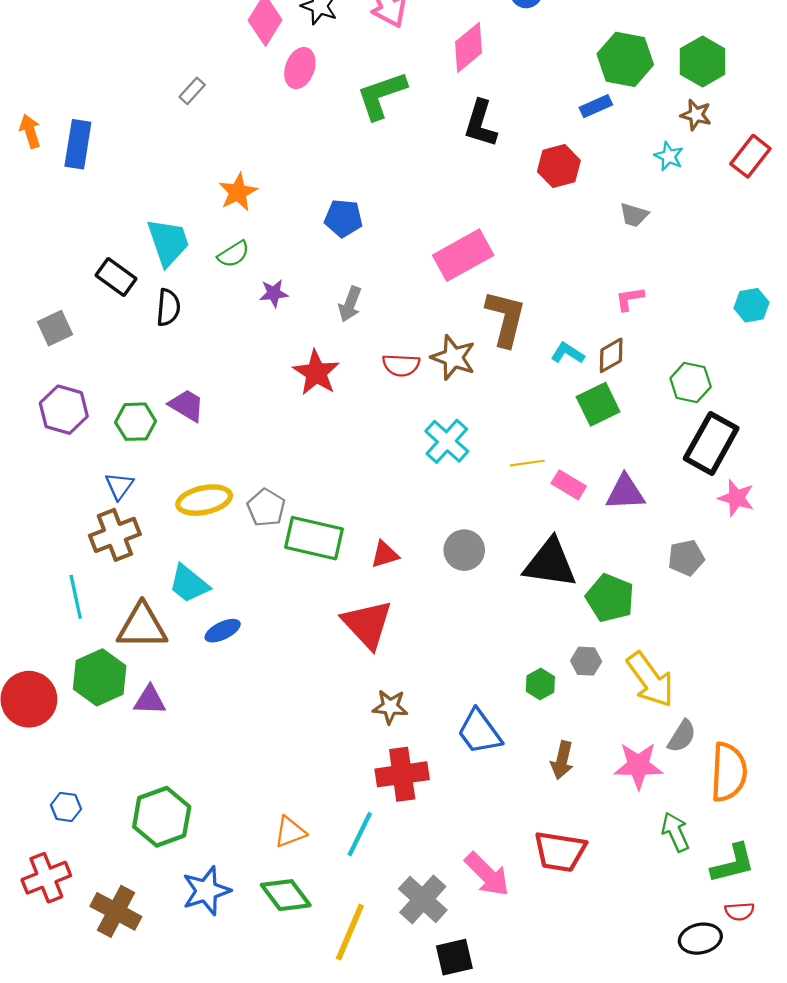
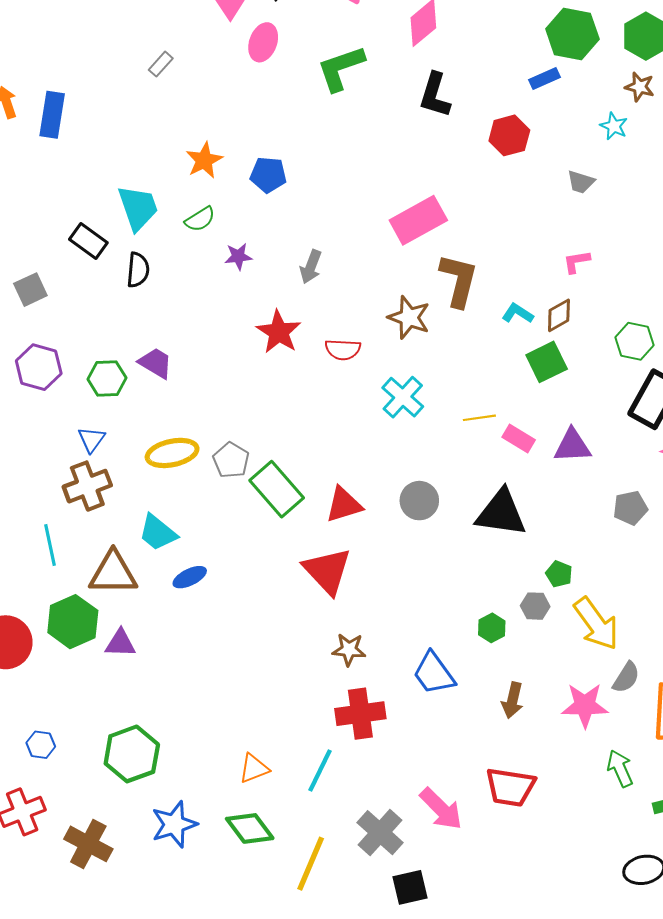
blue pentagon: (343, 218) -> (268, 175), moved
red semicircle: (401, 365) -> (343, 350), moved
green rectangle: (314, 538) -> (277, 489), turned 36
red triangle: (385, 554) -> (344, 505), size x1.4
green pentagon: (610, 598) -> (559, 574), moved, size x0.6

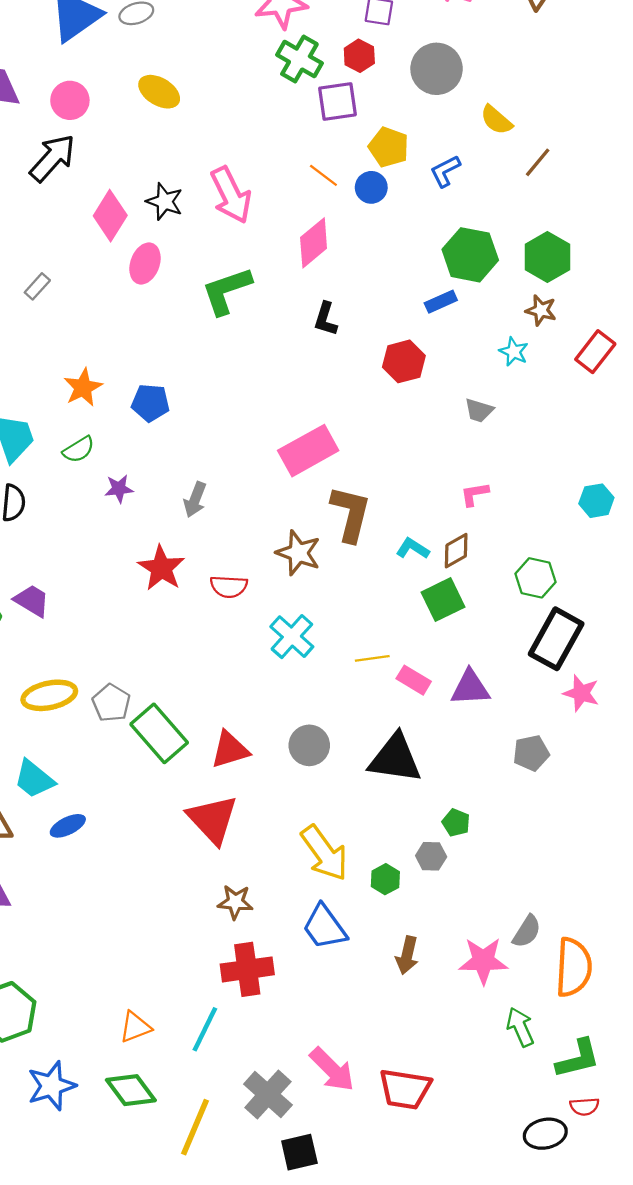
black L-shape: (435, 95) -> (326, 319), size x0.7
yellow arrow: (596, 624) -> (324, 853), moved
red trapezoid: (510, 787) -> (405, 1089), moved

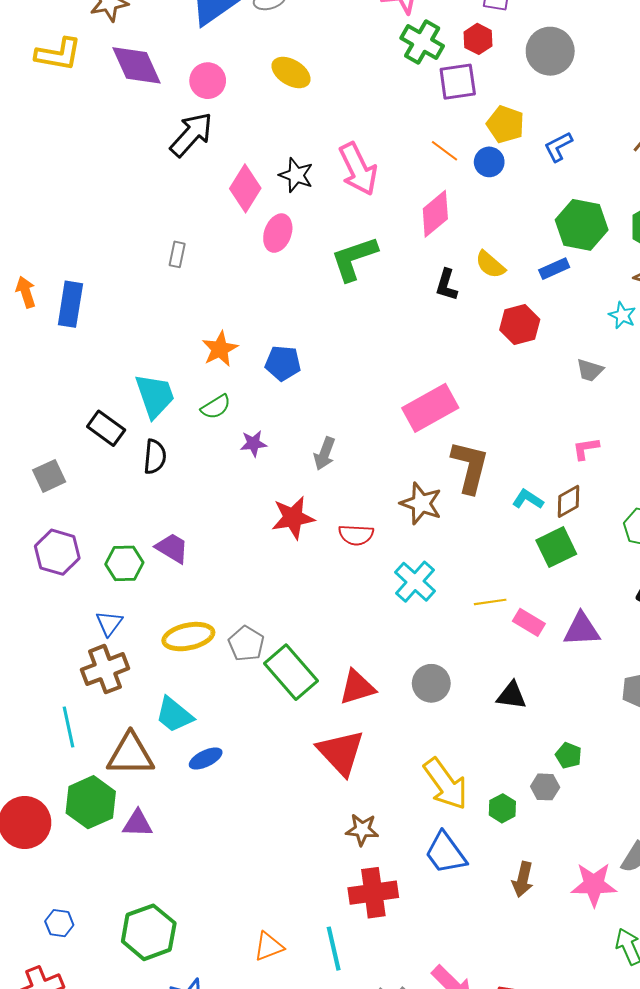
yellow semicircle: (496, 120) -> (490, 265), moved
gray rectangle: (37, 286) -> (177, 254), turned -30
red star: (161, 568) -> (293, 518), turned 30
black triangle: (395, 758) -> (512, 695), size x0.6
cyan line: (205, 1029) -> (334, 949), turned -39

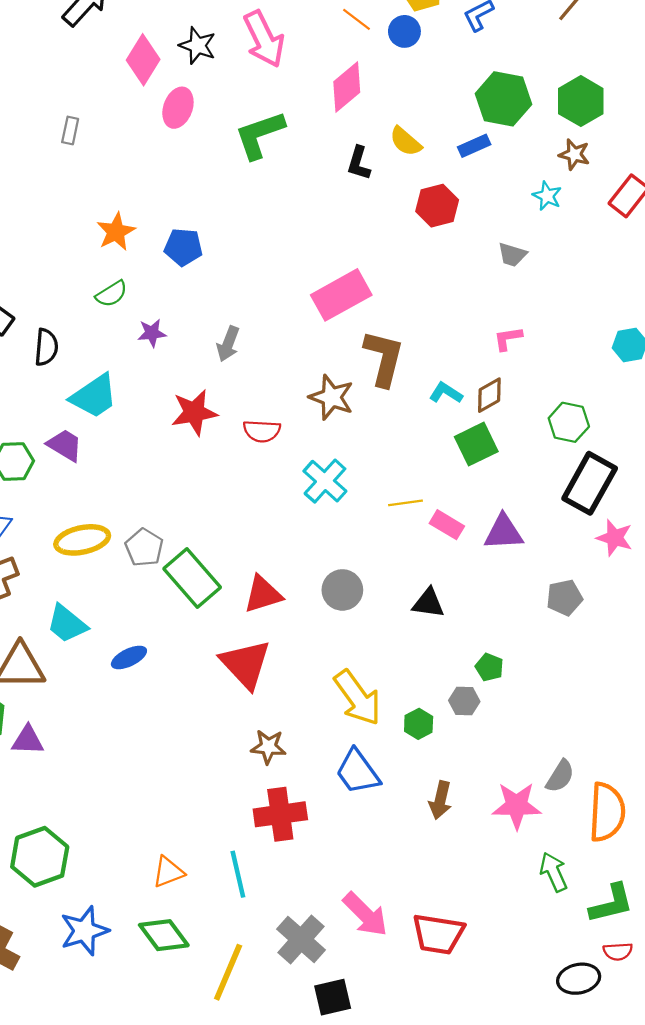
cyan trapezoid: (155, 396) -> (94, 396), moved, turned 75
blue ellipse: (206, 758) -> (129, 657), moved

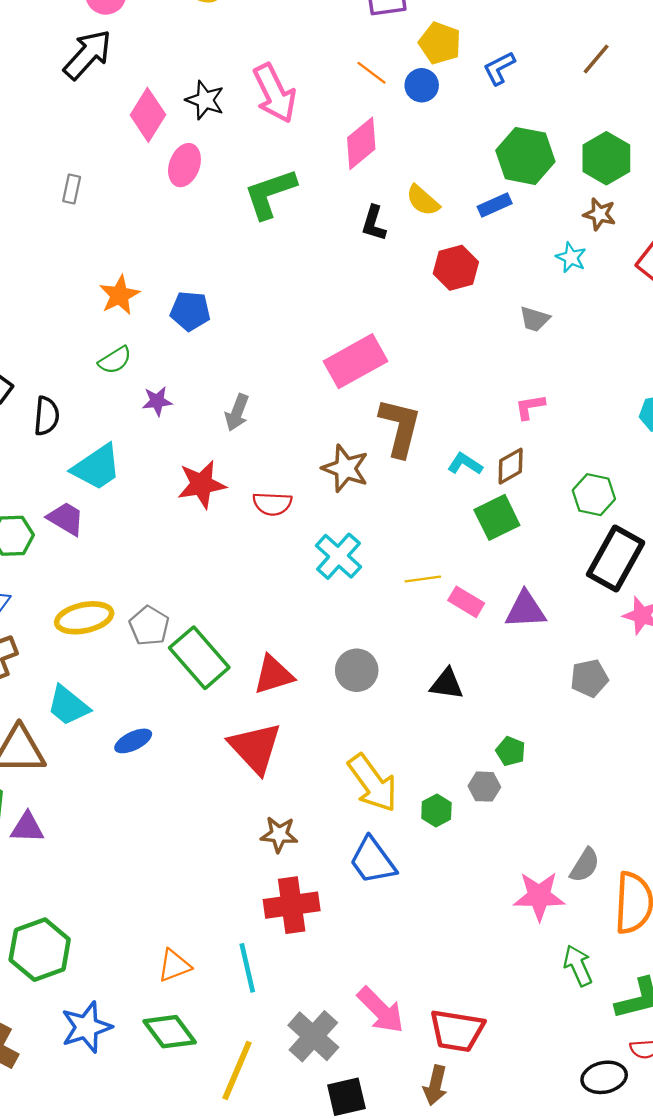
brown arrow: (440, 800) -> (435, 1085), moved

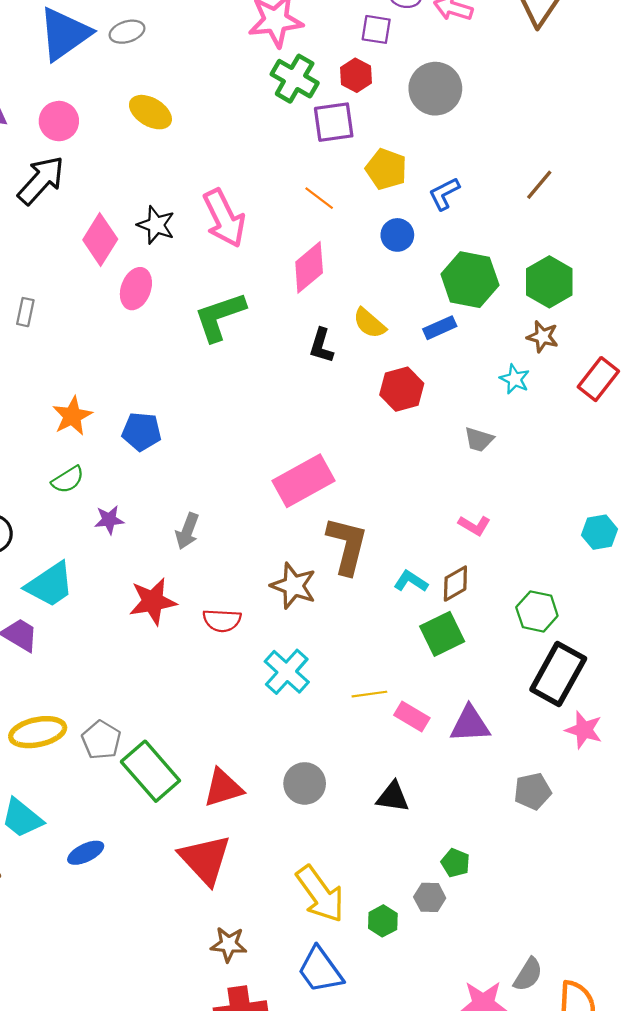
blue circle: (422, 85) -> (397, 235), moved
pink L-shape: (530, 407) -> (474, 525), turned -140

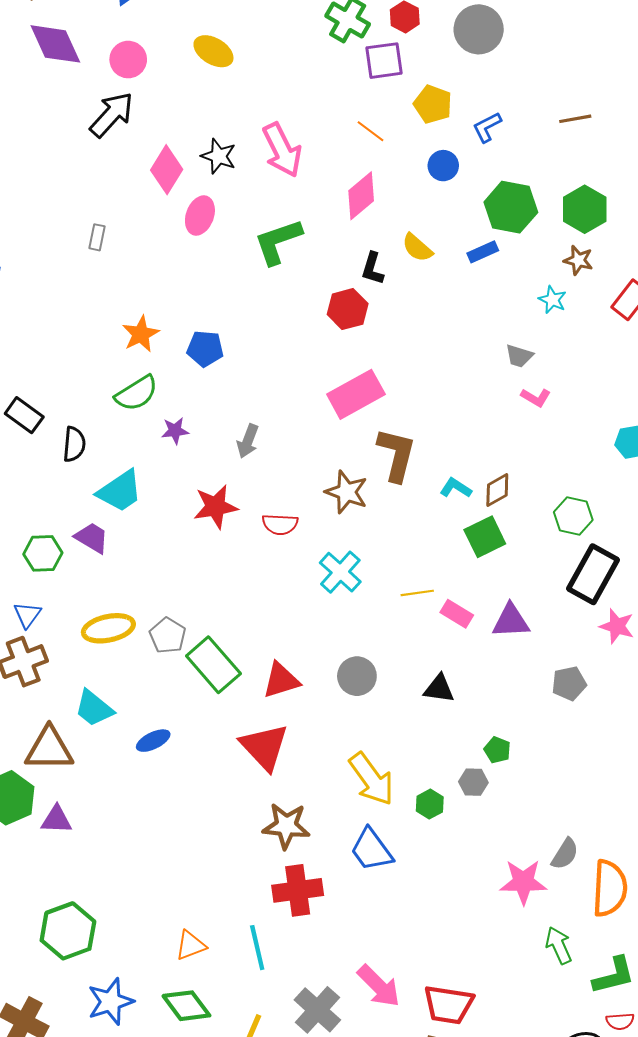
brown line: (539, 185) -> (575, 119), turned 40
red hexagon: (402, 389) -> (348, 309), moved
green semicircle: (68, 480) -> (137, 393), size x1.4
pink L-shape: (474, 525) -> (536, 397), moved
brown star: (229, 944) -> (286, 826), size x1.4

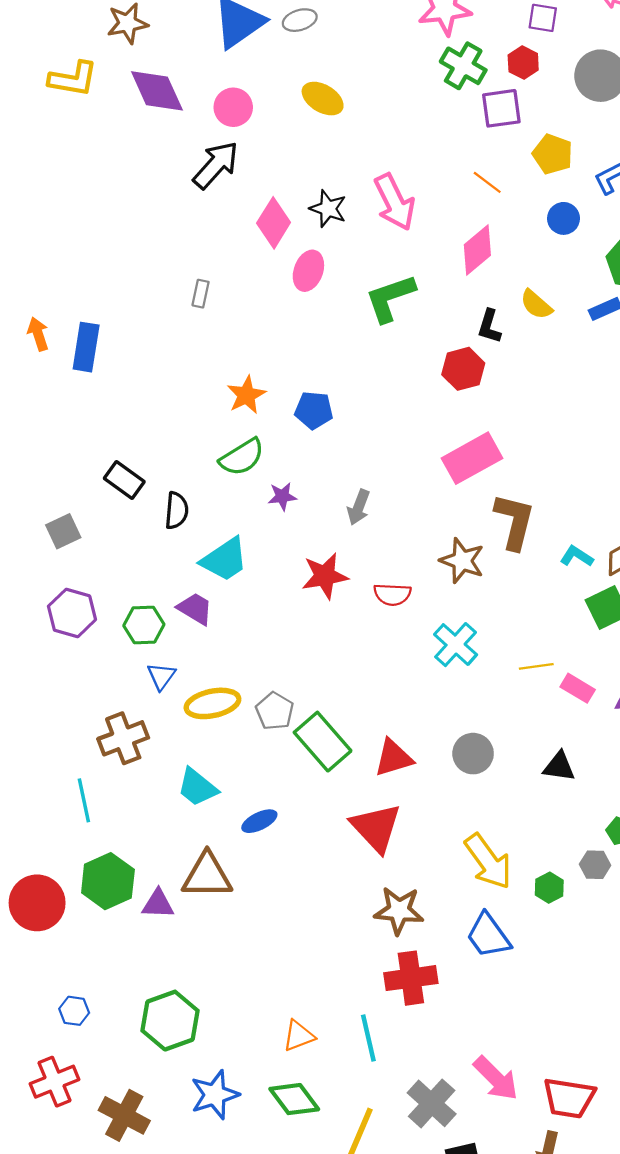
blue triangle: (27, 615) -> (161, 676), moved
brown triangle: (49, 749) -> (207, 876), moved

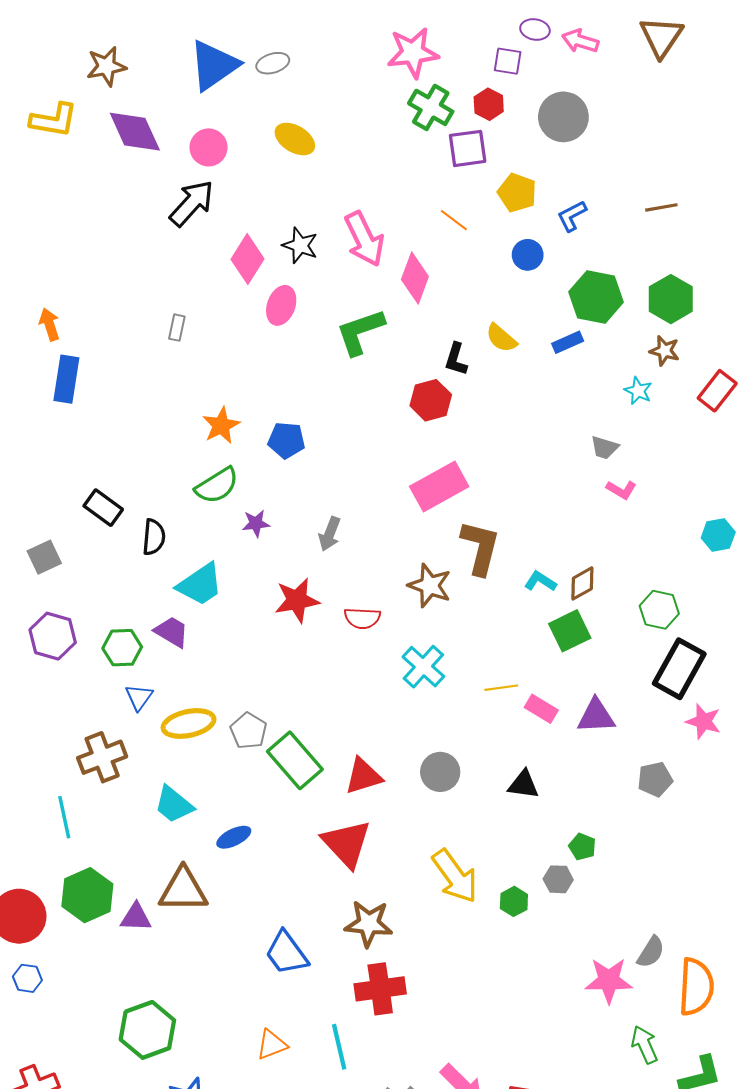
pink diamond: (477, 250) -> (415, 278), moved, turned -30
orange arrow: (38, 334) -> (50, 324), moved
blue trapezoid: (488, 936) -> (286, 953), moved
blue hexagon: (74, 1011) -> (27, 978), moved

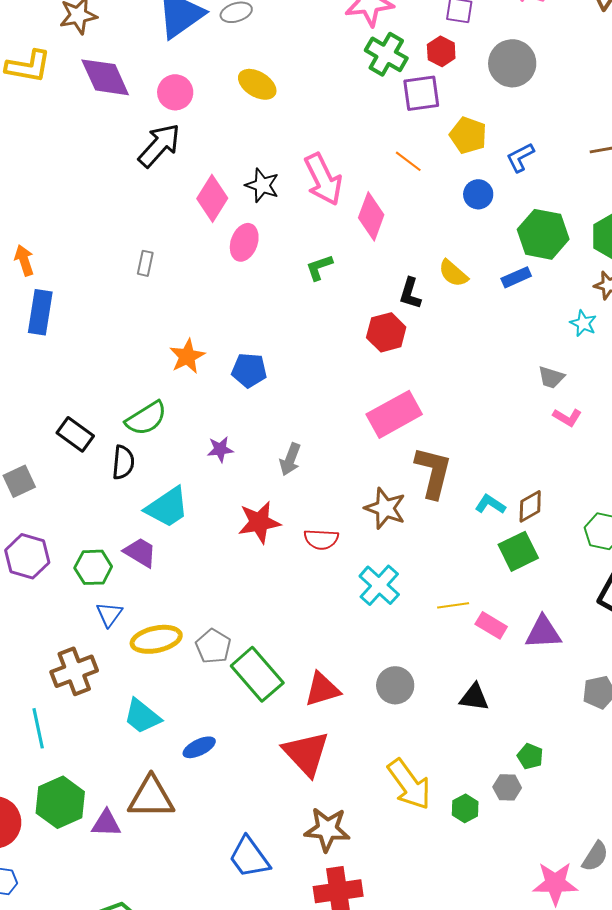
green L-shape: (360, 332) -> (319, 267), size x0.6
green semicircle: (217, 485) -> (146, 418), moved

